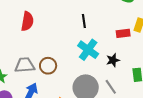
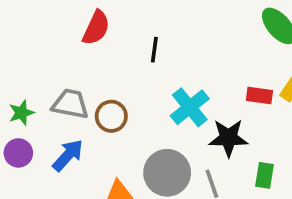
black line: (84, 21) -> (154, 50), moved
black star: (113, 60) -> (228, 138), size x1.5

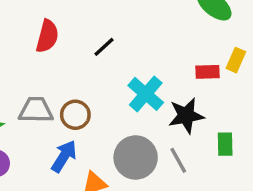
black line: (154, 50) -> (104, 47), turned 50
blue arrow: (68, 155) -> (64, 156), moved

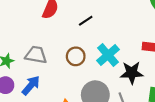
brown circle: (75, 115) -> (76, 56), moved
blue arrow: (64, 156) -> (31, 85), moved

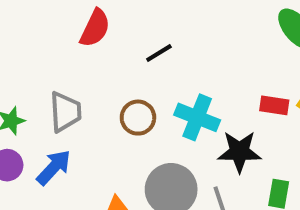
gray trapezoid: (36, 55) -> (65, 112), turned 75
cyan cross: (108, 55) -> (197, 117), turned -30

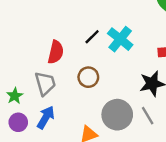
red semicircle: (95, 28) -> (56, 52), moved
cyan cross: (197, 117) -> (120, 39), moved, turned 30

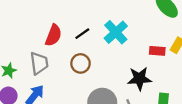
black line: (92, 37) -> (82, 34), moved

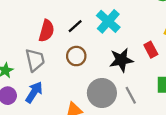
red rectangle: (157, 51) -> (151, 50), moved, turned 63
black star: (139, 79) -> (121, 60), moved

